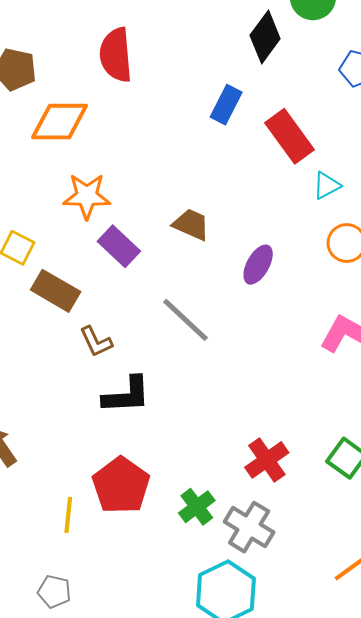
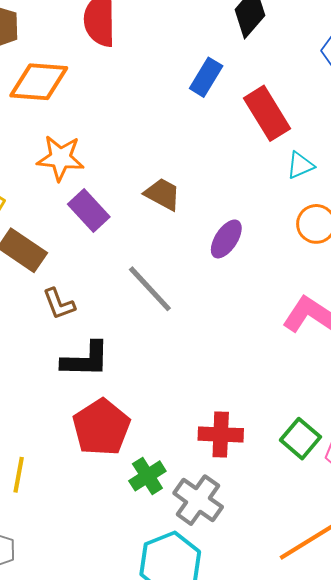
red cross: (267, 460) -> (221, 434), turned 33
red pentagon: (121, 485) -> (101, 427), moved

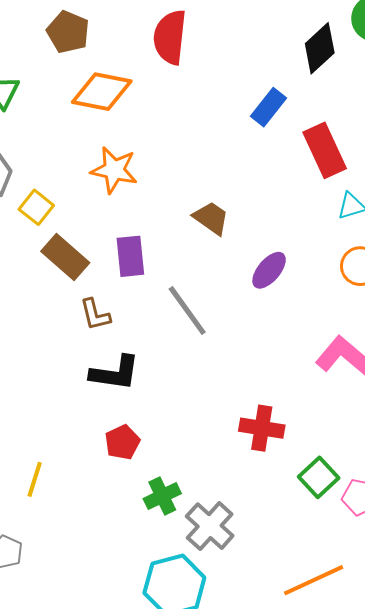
purple rectangle: (89, 210) -> (130, 256), moved, turned 30
red pentagon: (101, 427) -> (122, 442), size x0.6
red cross: (221, 434) -> (262, 428), moved

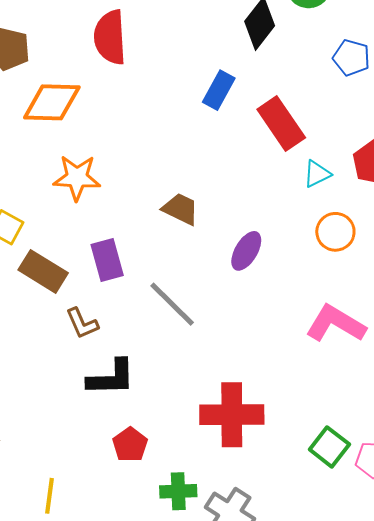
red cross: (262, 428) -> (232, 415), moved, size x1.4
green cross: (162, 496) -> (178, 491), turned 33

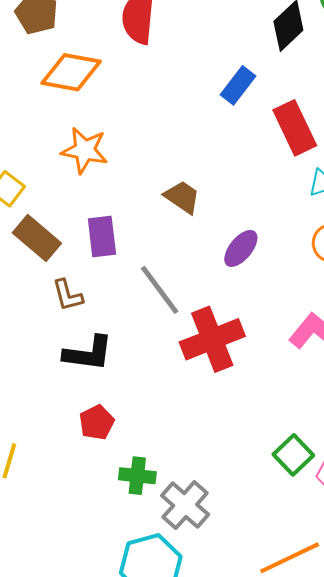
red cross: (232, 415) -> (212, 339), moved, turned -30

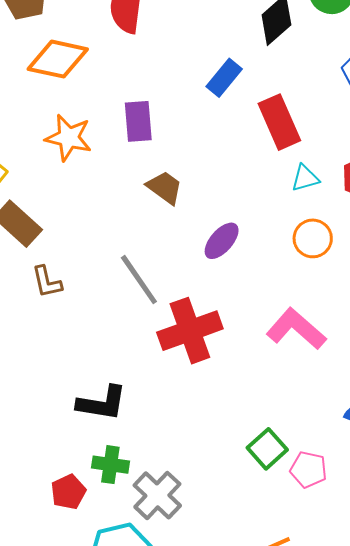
purple rectangle: (102, 236) -> (138, 121), moved
black L-shape: (88, 353) -> (102, 403), moved
red pentagon: (97, 422) -> (68, 492), moved

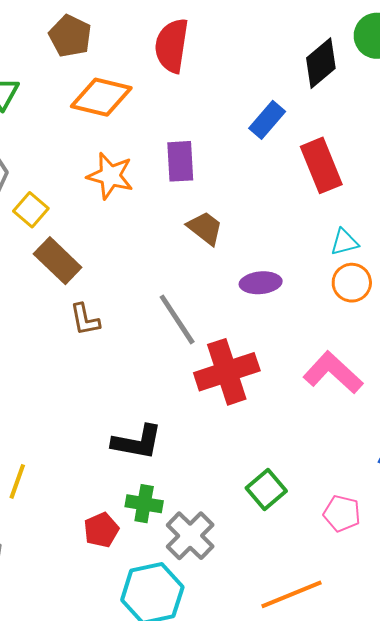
cyan triangle: (305, 178) -> (344, 242), moved
purple ellipse: (222, 241) -> (261, 283), turned 42
green square: (267, 449) -> (266, 490), moved

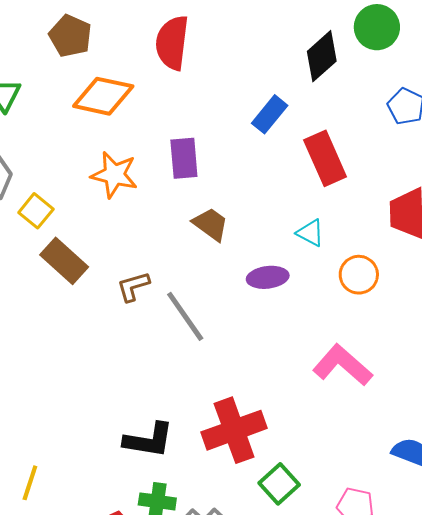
cyan triangle: (344, 242) -> (310, 233), moved, turned 44
brown L-shape: (85, 319) -> (133, 286), moved, turned 87
red cross: (227, 372) -> (234, 430), moved

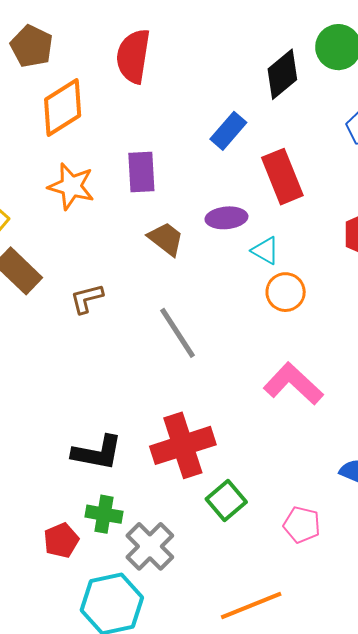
orange diamond: (103, 96) -> (63, 107), turned -46
orange circle: (359, 275) -> (286, 292), moved
purple ellipse: (268, 277) -> (226, 218), moved
gray line: (185, 316) -> (178, 333), moved

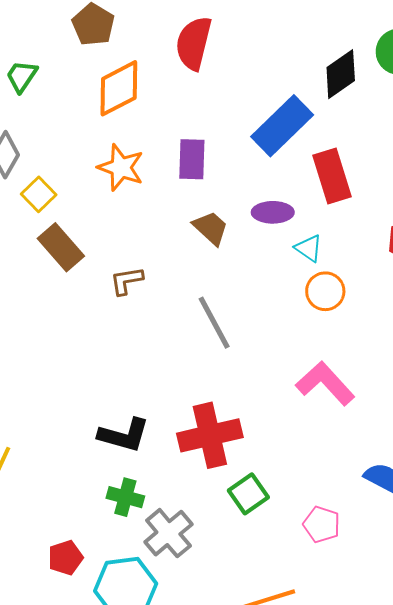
blue rectangle: (228, 131) -> (282, 126), size x1.6
red pentagon: (61, 540) -> (65, 558), moved

